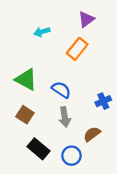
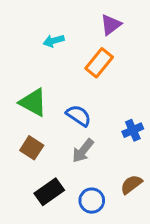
gray arrow: (65, 117) -> (83, 151), turned 48
brown semicircle: (92, 134) -> (131, 184), moved
black rectangle: (39, 149) -> (49, 192), turned -75

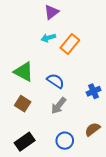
purple triangle: (111, 25) -> (51, 12), moved
cyan arrow: (54, 41) -> (48, 38), moved
black rectangle: (49, 192) -> (25, 142), moved

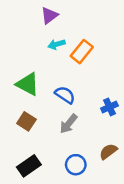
purple triangle: (51, 12) -> (49, 15), moved

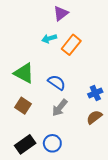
purple triangle: (49, 15) -> (61, 13), moved
brown semicircle: (108, 151) -> (94, 117), moved
blue circle: (76, 165) -> (52, 143), moved

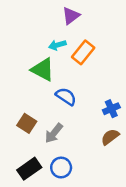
green triangle: (24, 73) -> (43, 70), moved
gray arrow: (60, 108) -> (54, 133), moved

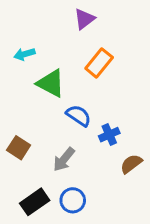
cyan arrow: (57, 45) -> (24, 54), moved
blue cross: (111, 109) -> (109, 135), moved
brown square: (27, 123) -> (19, 148), moved

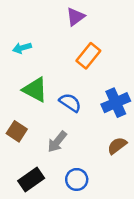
green triangle: (51, 83) -> (35, 90), moved
blue cross: (109, 135) -> (116, 103), moved, size x1.5
blue circle: (73, 200) -> (77, 179), moved

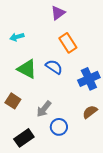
orange rectangle: (88, 56) -> (68, 43), turned -72
blue semicircle: (70, 103) -> (54, 67), moved
blue circle: (77, 179) -> (59, 127), moved

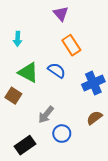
purple triangle: (58, 13) -> (61, 14), turned -35
cyan arrow: (17, 37) -> (18, 39), turned -72
brown square: (13, 101) -> (13, 96), moved

